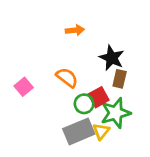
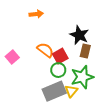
orange arrow: (75, 30) -> (36, 14), moved
red square: (99, 97) -> (60, 56), moved

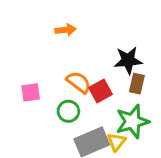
black star: (79, 35) -> (128, 60), turned -30
pink square: (12, 57) -> (31, 92), turned 32
green circle: (58, 70) -> (68, 111), moved

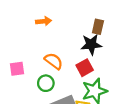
brown rectangle: (137, 84) -> (98, 27), moved
red square: (100, 91) -> (85, 68), moved

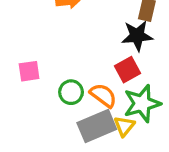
orange semicircle: (54, 61) -> (103, 95), moved

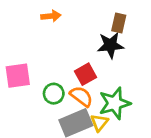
red square: (127, 70) -> (86, 74), moved
pink square: (29, 71) -> (18, 76), size x1.4

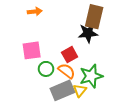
orange arrow: (51, 16) -> (35, 12), moved
brown rectangle: (119, 23) -> (94, 17), size x1.6
pink square: (18, 76) -> (32, 50), moved

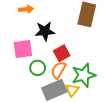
black star: (88, 33) -> (45, 31), moved
orange semicircle: (66, 71) -> (59, 70), turned -96

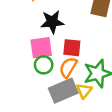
pink square: (23, 49) -> (41, 48), moved
red square: (62, 53) -> (72, 48), turned 35

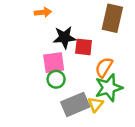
red square: (72, 48) -> (84, 47), moved
orange semicircle: (68, 67) -> (104, 67), moved

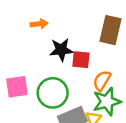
pink square: (54, 63) -> (17, 87), moved
green circle: (56, 79) -> (53, 93), size x1.6

